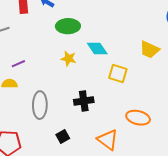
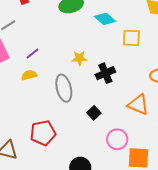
yellow star: (69, 59) -> (79, 58), moved

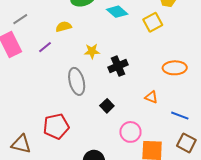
yellow square: (131, 38) -> (153, 22), moved, turned -30
yellow semicircle: (29, 75) -> (64, 27), moved
orange triangle: (138, 105) -> (151, 97), size x0.6

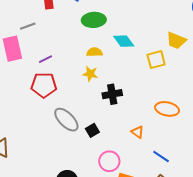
yellow semicircle: (64, 27) -> (94, 52), moved
gray ellipse: (77, 81) -> (66, 120), moved, turned -44
red pentagon: (56, 126) -> (44, 85), moved

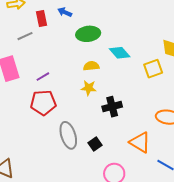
gray line: (28, 26) -> (25, 36), moved
gray ellipse: (66, 120) -> (68, 135), turned 32
orange triangle: (137, 132) -> (140, 142), size x1.6

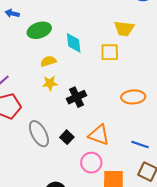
cyan diamond: (120, 53) -> (74, 43), turned 45
yellow square: (153, 69) -> (110, 52), turned 30
orange triangle: (140, 142) -> (99, 135), moved

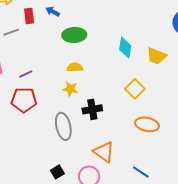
cyan diamond: (74, 43) -> (125, 48), moved
yellow square: (110, 52) -> (135, 89), moved, turned 30
gray ellipse: (39, 134) -> (63, 126), moved
black square: (67, 137) -> (57, 172), moved

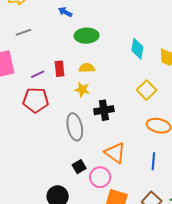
red rectangle: (29, 16) -> (59, 69), moved
black square: (57, 172) -> (79, 167), moved
blue line: (141, 172) -> (153, 161), moved, turned 60

